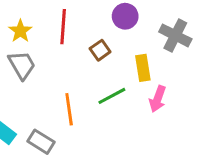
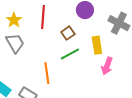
green line: (112, 96) -> (70, 54), moved

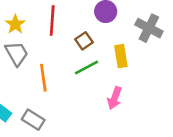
pink arrow: (107, 66) -> (115, 98), moved
orange line: (47, 73) -> (43, 78), moved

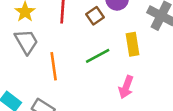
brown square: (84, 41) -> (95, 16), moved

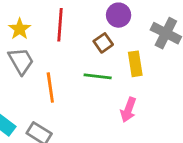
brown square: (95, 16) -> (103, 43), moved
green line: (98, 56) -> (98, 76), turned 35

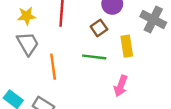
yellow star: (20, 29) -> (27, 16), turned 30

